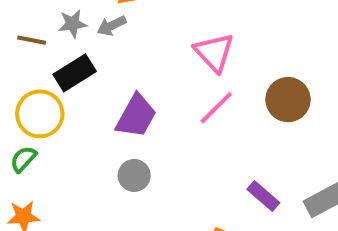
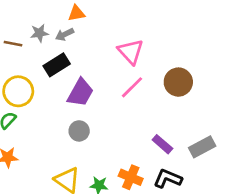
black rectangle: (75, 73) -> (57, 65), moved

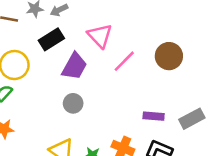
pink triangle: (131, 52) -> (100, 36), moved
purple rectangle: (162, 144) -> (154, 116), turned -36

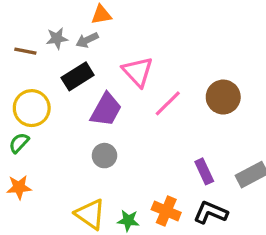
purple rectangle: (154, 116) -> (204, 171), turned 60

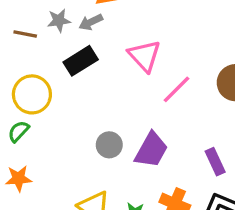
purple trapezoid: (106, 110) -> (151, 150), moved

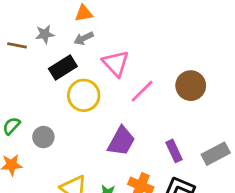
gray arrow: (91, 22) -> (84, 38), moved
yellow circle: (32, 94) -> (84, 95), moved
gray circle: (109, 145) -> (43, 137), moved

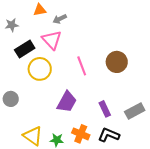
gray arrow: (84, 38) -> (60, 19), moved
pink triangle: (116, 63) -> (52, 40), moved
pink line: (142, 91) -> (82, 66), turned -66

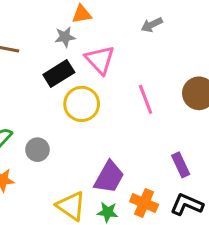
gray arrow: (60, 19) -> (152, 25), moved
gray star: (12, 25) -> (65, 37), moved
purple trapezoid: (67, 102) -> (109, 177), moved

